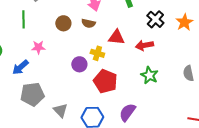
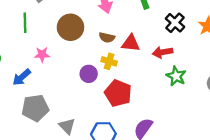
brown circle: (63, 23) -> (70, 27), size x1.5
brown semicircle: (88, 23) -> (107, 37), moved
green star: (149, 75) -> (176, 76), moved

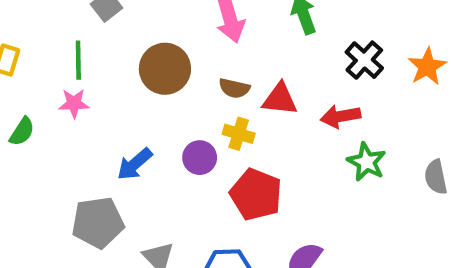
pink star: (42, 55) -> (74, 103), moved
blue arrow: (22, 77) -> (135, 164), moved

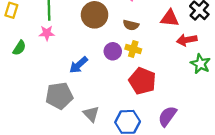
red triangle: (280, 99) -> (170, 18), moved
purple circle: (200, 158) -> (113, 51), moved

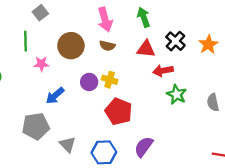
brown semicircle: (131, 25) -> (107, 46), moved
pink star: (47, 33) -> (41, 64), moved

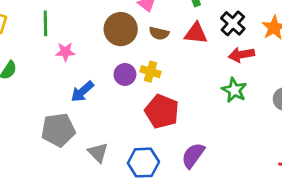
brown circle: (71, 46) -> (121, 29), moved
brown semicircle: (107, 46) -> (159, 33), moved
red arrow: (163, 71) -> (241, 55), moved

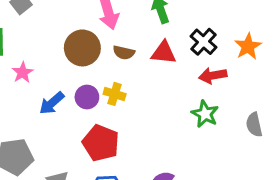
pink star: (65, 52) -> (23, 72), turned -30
blue arrow: (82, 92) -> (52, 103), moved
red pentagon: (162, 111) -> (101, 143), moved

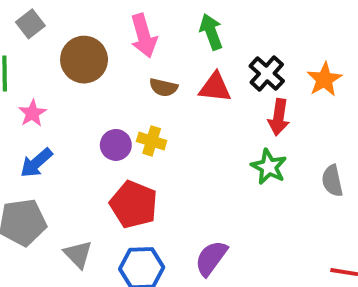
brown circle: (82, 48) -> (84, 60), moved
red arrow: (213, 76) -> (279, 117), turned -72
blue arrow: (52, 103) -> (36, 163), moved

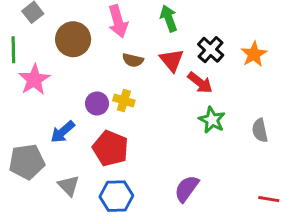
red triangle: (215, 87) -> (172, 60), turned 45
pink star: (32, 113) -> (34, 80), size x1.5
red arrow: (279, 117) -> (200, 83), moved, turned -60
blue arrow: (36, 163) -> (63, 132), moved
purple semicircle: (211, 258) -> (187, 189), moved

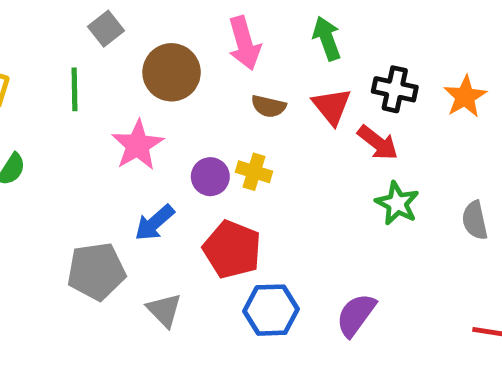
black cross: (211, 50) -> (395, 89), turned -30
pink star: (34, 80) -> (138, 145), moved
blue hexagon: (116, 196) -> (271, 310), moved

